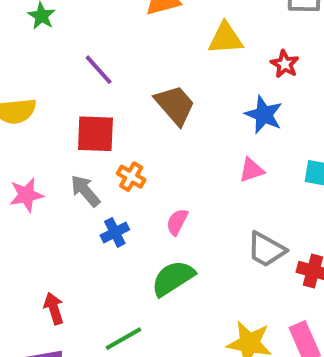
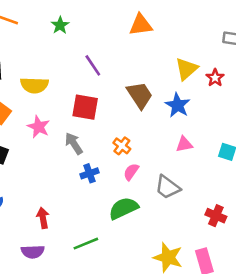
yellow triangle: (226, 38) -> (186, 69), moved, turned -45
blue star: (264, 115) -> (178, 105), moved
orange cross: (131, 177) -> (122, 146), moved
pink star: (26, 195) -> (39, 127), moved, turned 30
gray trapezoid: (266, 249) -> (168, 187), moved

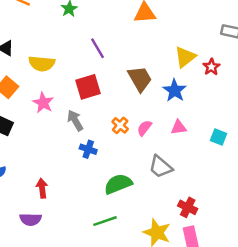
red square: (85, 107) -> (88, 87), turned -30
pink semicircle: (131, 172) -> (144, 128), moved
blue cross: (89, 173) -> (88, 149), turned 35
red cross: (216, 216) -> (188, 207), moved
green line: (86, 244) -> (105, 221), moved

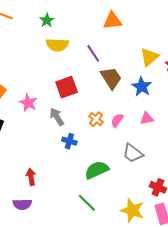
purple line: (98, 48) -> (93, 53), moved
yellow semicircle: (42, 64) -> (57, 45), moved
green line: (105, 221) -> (87, 203), turned 66

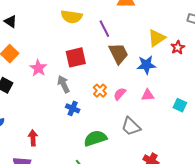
blue star: (142, 87) -> (146, 65), turned 30

